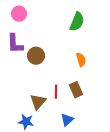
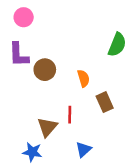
green semicircle: (77, 22) -> (117, 45), moved
orange semicircle: (81, 60) -> (83, 78), moved
brown rectangle: (76, 90) -> (105, 102), moved

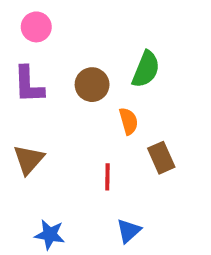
green semicircle: (117, 45) -> (146, 69), moved
brown circle: (45, 70) -> (92, 85), moved
brown triangle: (47, 127) -> (29, 160), moved

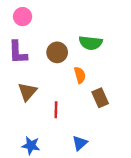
green semicircle: (146, 69) -> (91, 43), turned 75
brown triangle: (29, 160) -> (27, 92), moved
red line: (107, 177) -> (56, 110), moved

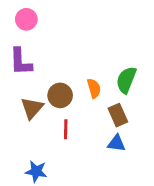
green semicircle: (91, 43) -> (126, 80), moved, turned 105
brown circle: (57, 52) -> (60, 95), moved
blue triangle: (80, 143) -> (116, 143), moved, turned 49

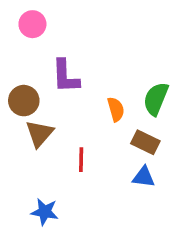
purple L-shape: (21, 62) -> (65, 76), moved
brown circle: (60, 95) -> (24, 101), moved
brown rectangle: (118, 115) -> (145, 142), turned -40

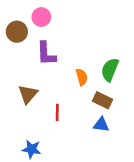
pink circle: (32, 24) -> (41, 17), moved
brown circle: (24, 101) -> (17, 32), moved

